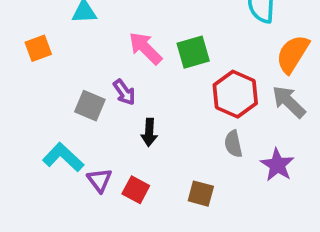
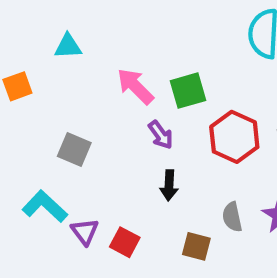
purple arrow: (124, 92) -> (161, 135), moved
black arrow: (149, 132) -> (169, 185), moved
gray semicircle: (233, 144) -> (232, 217), moved

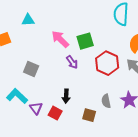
black arrow: (169, 185) -> (66, 96), moved

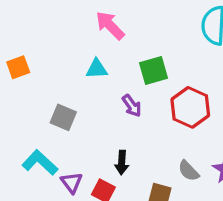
cyan triangle: (28, 20) -> (97, 69), moved
pink arrow: (60, 39) -> (110, 25), moved
gray semicircle: (106, 101) -> (189, 171), turned -32

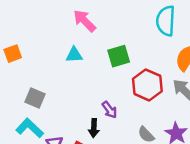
purple arrow: (132, 106) -> (109, 110), moved
gray square: (63, 117) -> (35, 98), moved

